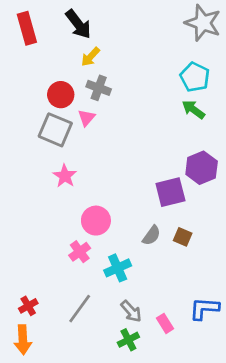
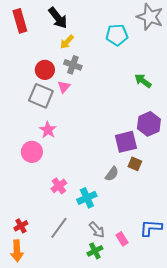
cyan pentagon: (195, 77) -> (117, 35), moved, turned -30
pink circle: (96, 221) -> (32, 152), moved
brown square: (183, 237) -> (135, 164), moved

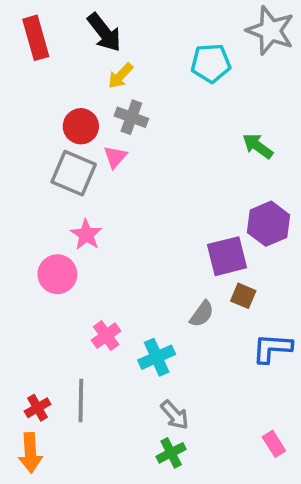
gray line: (59, 228) -> (81, 401), moved, turned -35
blue L-shape: (151, 228) -> (272, 348), moved
pink rectangle: (122, 239) -> (274, 444), moved

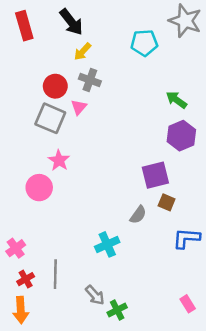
purple hexagon: (269, 224) -> (181, 136), moved
pink cross: (106, 336) -> (16, 248), moved
gray arrow: (175, 415) -> (95, 295), moved

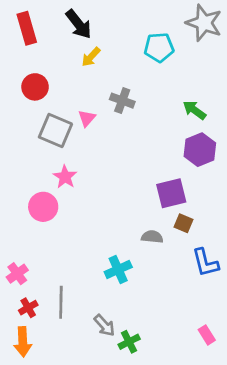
gray cross: (90, 80) -> (122, 101), moved
red circle: (55, 86) -> (35, 87), moved
gray semicircle: (138, 215) -> (152, 237), turned -120
blue L-shape: (186, 238) -> (205, 263), turned -108

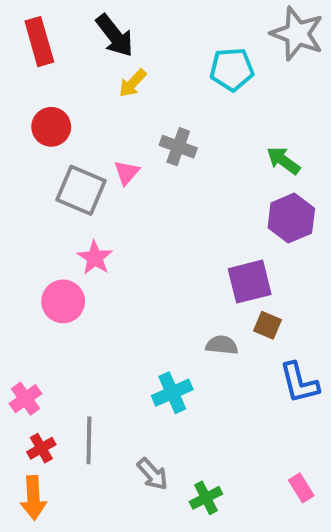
green cross: (129, 342) -> (206, 498), moved

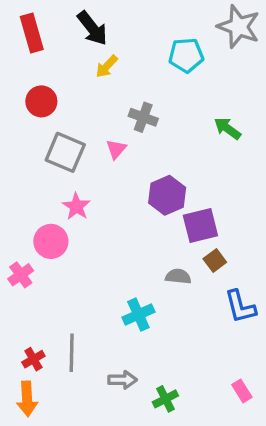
pink triangle: (127, 172) -> (116, 149), moved
purple hexagon: (291, 218) -> (167, 195), moved
brown square: (267, 325) -> (215, 260), turned 30
pink cross: (25, 399) -> (21, 275), moved
gray arrow: (152, 474) -> (123, 380), turned -48

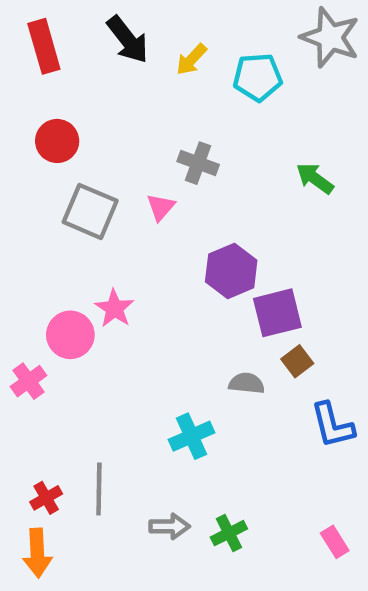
yellow arrow: (107, 66) -> (191, 59), moved
pink star: (76, 206) -> (114, 308), moved
green cross: (165, 399) -> (229, 533), moved

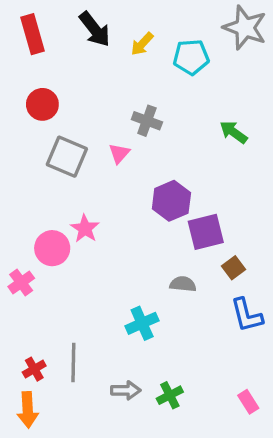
brown square: (297, 361) -> (234, 268), moved

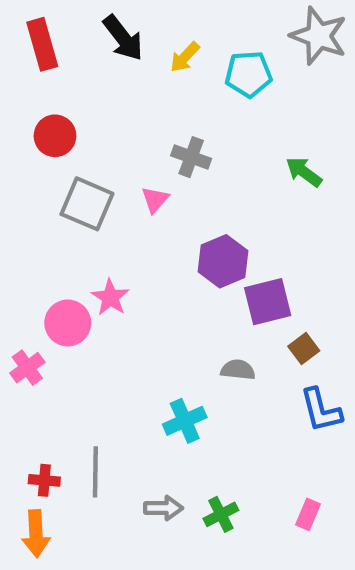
red cross: (34, 369) -> (44, 480), turned 35
pink rectangle: (248, 402) -> (308, 514), moved, turned 55

